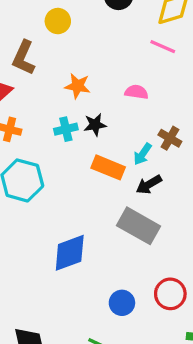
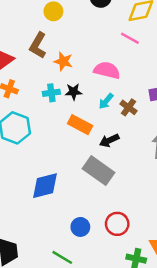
brown L-shape: (24, 58) -> (38, 45), moved
pink semicircle: (136, 92) -> (107, 70), size x1.5
cyan arrow: (143, 154) -> (106, 101), moved

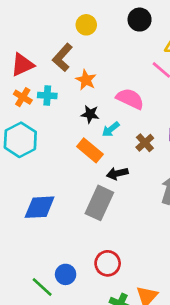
cyan cross: (51, 93) -> (47, 95), moved
cyan arrow: (106, 101) -> (111, 129), moved
gray rectangle: (98, 171) -> (99, 203), turned 68
blue circle: (80, 227) -> (66, 274), moved

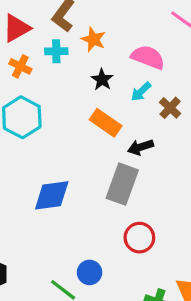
cyan cross: (47, 95) -> (56, 51), moved
black star: (90, 114) -> (102, 80), turned 30
cyan arrow: (111, 129) -> (141, 92), moved
red circle: (108, 263) -> (139, 238), moved

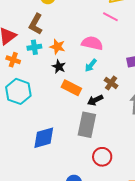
orange star: (94, 39) -> (57, 47), moved
black star: (102, 80) -> (59, 67), moved
brown cross: (170, 108) -> (111, 83), moved

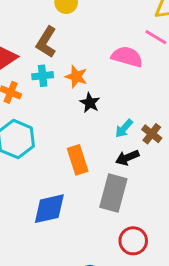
pink semicircle: (92, 43) -> (127, 57), moved
cyan arrow: (91, 65) -> (124, 128), moved
black star: (59, 67) -> (90, 103), moved
orange rectangle: (71, 88) -> (78, 160), moved, turned 42

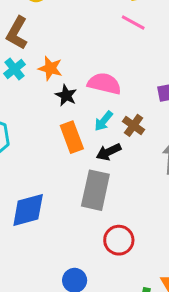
pink semicircle: (127, 57) -> (104, 84), moved
cyan cross: (43, 76) -> (15, 69), turned -30
orange rectangle: (78, 160) -> (72, 137), moved

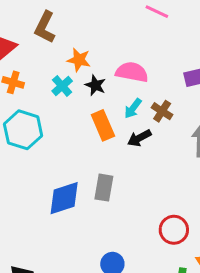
cyan cross: (15, 69) -> (62, 86), moved
gray rectangle: (95, 190) -> (104, 188), moved, size x0.7
red circle: (119, 240) -> (174, 230), moved

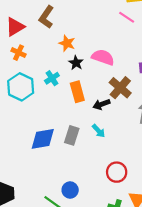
cyan cross: (62, 86) -> (52, 78), moved
cyan arrow: (133, 108) -> (99, 131), moved, turned -88
brown cross: (162, 111) -> (120, 88), size x1.5

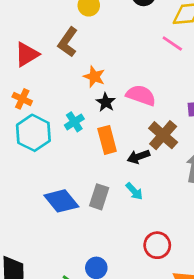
orange cross: (19, 53) -> (22, 99), moved
blue diamond: (43, 139) -> (61, 201), turned 60

